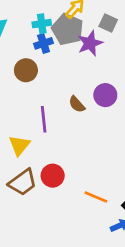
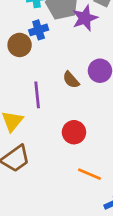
blue cross: (43, 43) -> (39, 30), moved
red circle: (53, 176) -> (74, 132), moved

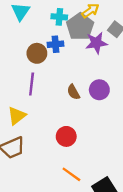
purple line: (37, 95) -> (32, 84), moved

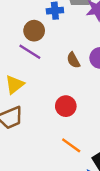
brown circle: (37, 53) -> (34, 31), moved
purple line: (32, 84) -> (30, 52), turned -65

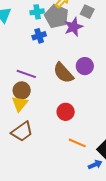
brown circle: (34, 31) -> (22, 90), moved
brown semicircle: (73, 60) -> (63, 73), size x1.6

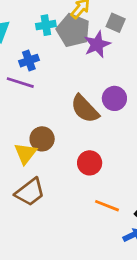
blue cross: (39, 36) -> (29, 61), moved
purple line: (26, 74) -> (20, 83), moved
brown circle: (22, 90) -> (42, 139), moved

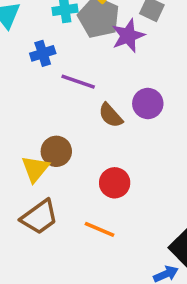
purple line: (20, 83) -> (78, 82), moved
brown semicircle: (85, 109) -> (111, 115), size x0.7
orange line: (107, 206) -> (99, 229), moved

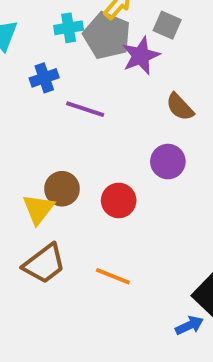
purple circle: (148, 103) -> (168, 162), moved
brown semicircle: (111, 115) -> (180, 107), moved
red circle: (115, 183) -> (119, 200), moved

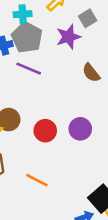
gray square: (167, 25) -> (88, 18), turned 30
gray pentagon: (107, 36) -> (27, 37), moved
purple circle: (168, 162) -> (80, 129), moved

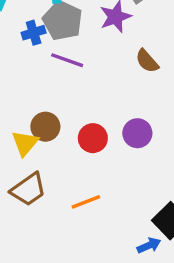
orange line: (37, 180) -> (86, 202), turned -45

